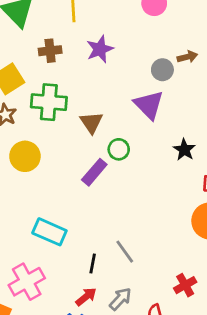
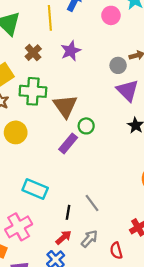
brown cross: (50, 51) -> (33, 53), turned -35
purple triangle: (149, 105) -> (128, 91), moved
brown triangle: (91, 122) -> (65, 106), size x1.4

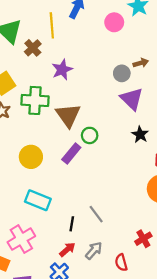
purple star: (71, 51) -> (62, 70), moved
brown cross: (33, 53) -> (33, 48), moved
yellow circle: (16, 132) -> (31, 157), moved

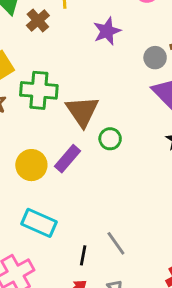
purple star: (62, 70) -> (107, 31), moved
purple rectangle: (71, 153) -> (67, 159), moved

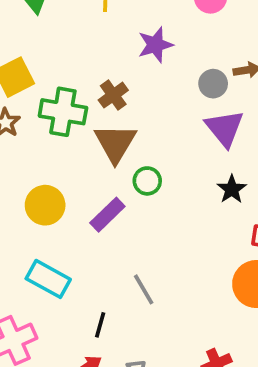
brown cross: (38, 20) -> (113, 95), moved
purple rectangle: (67, 159) -> (107, 215), moved
gray line: (116, 243) -> (144, 289), moved

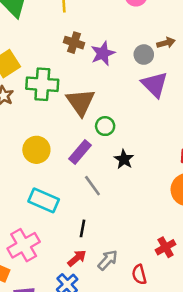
purple star: (155, 45) -> (103, 53), moved
brown cross: (113, 95) -> (74, 43), moved, turned -30
black star: (232, 189) -> (124, 159), moved
gray line: (144, 289) -> (92, 186), moved

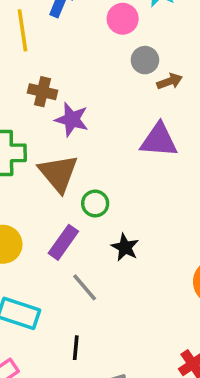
purple star: (103, 53) -> (72, 119), moved, turned -30
gray circle: (144, 55) -> (145, 60), moved
purple triangle: (155, 84) -> (159, 140), turned -36

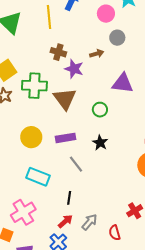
brown arrow: (170, 81) -> (97, 54), moved
green circle: (95, 204) -> (100, 110), moved
purple rectangle: (63, 242) -> (65, 138), turned 42

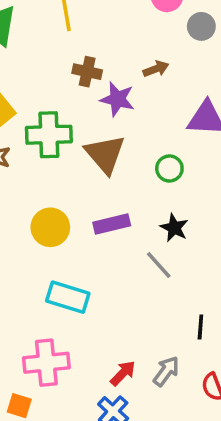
gray circle: (117, 38) -> (201, 26), moved
gray line: (76, 164) -> (159, 265), moved
black line: (69, 198) -> (200, 327), moved
pink cross: (23, 212) -> (46, 363), turned 30

